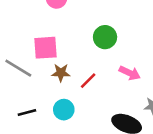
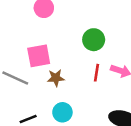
red line: (88, 81) -> (97, 73), moved, turned -30

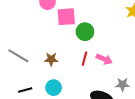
pink square: (39, 56) -> (66, 17), moved

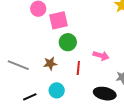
green circle: (85, 32) -> (68, 42), moved
red line: (84, 59) -> (78, 68), moved

